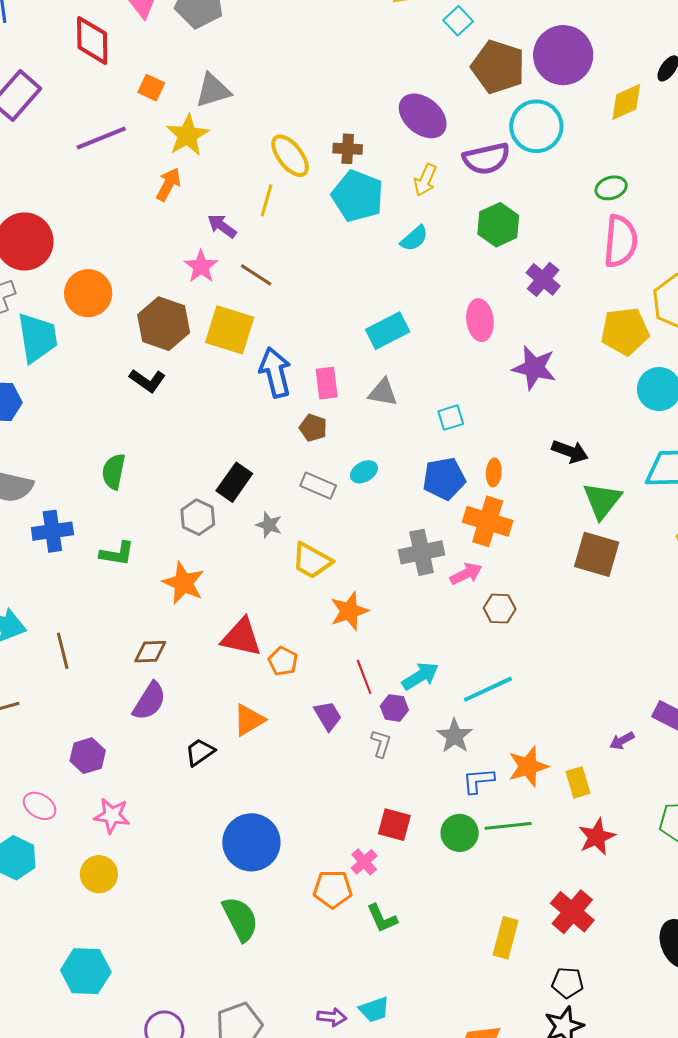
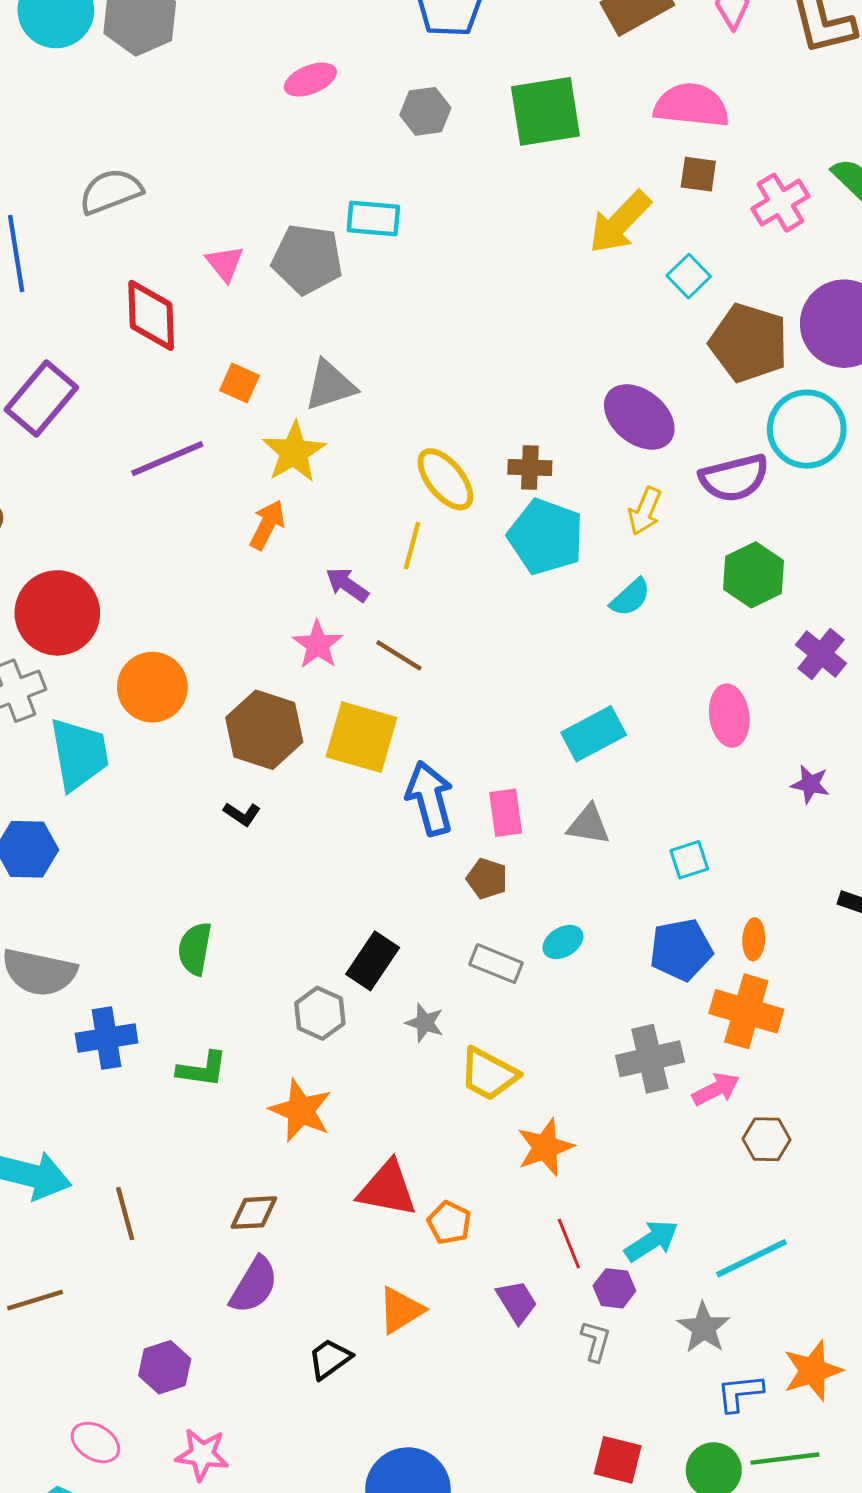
purple star: (534, 368) -> (810, 784), size x0.6
black L-shape: (147, 381) -> (242, 814), size x0.7

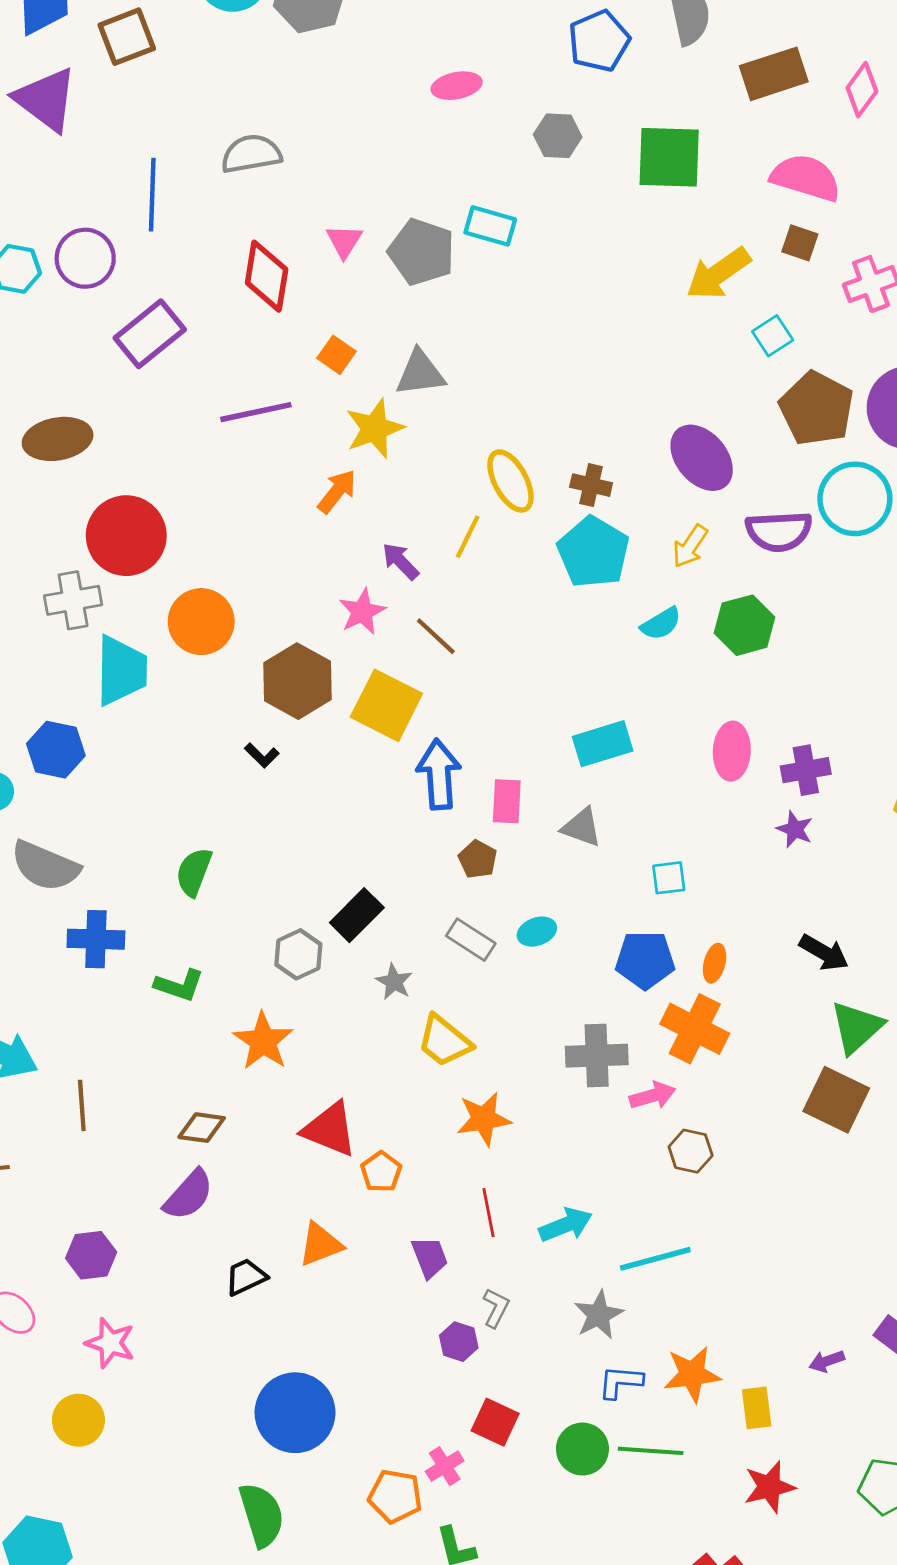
green hexagon: (753, 575) -> (745, 625), moved
purple cross: (821, 654) -> (806, 770), moved, turned 30
purple hexagon: (614, 1288) -> (459, 1342), moved

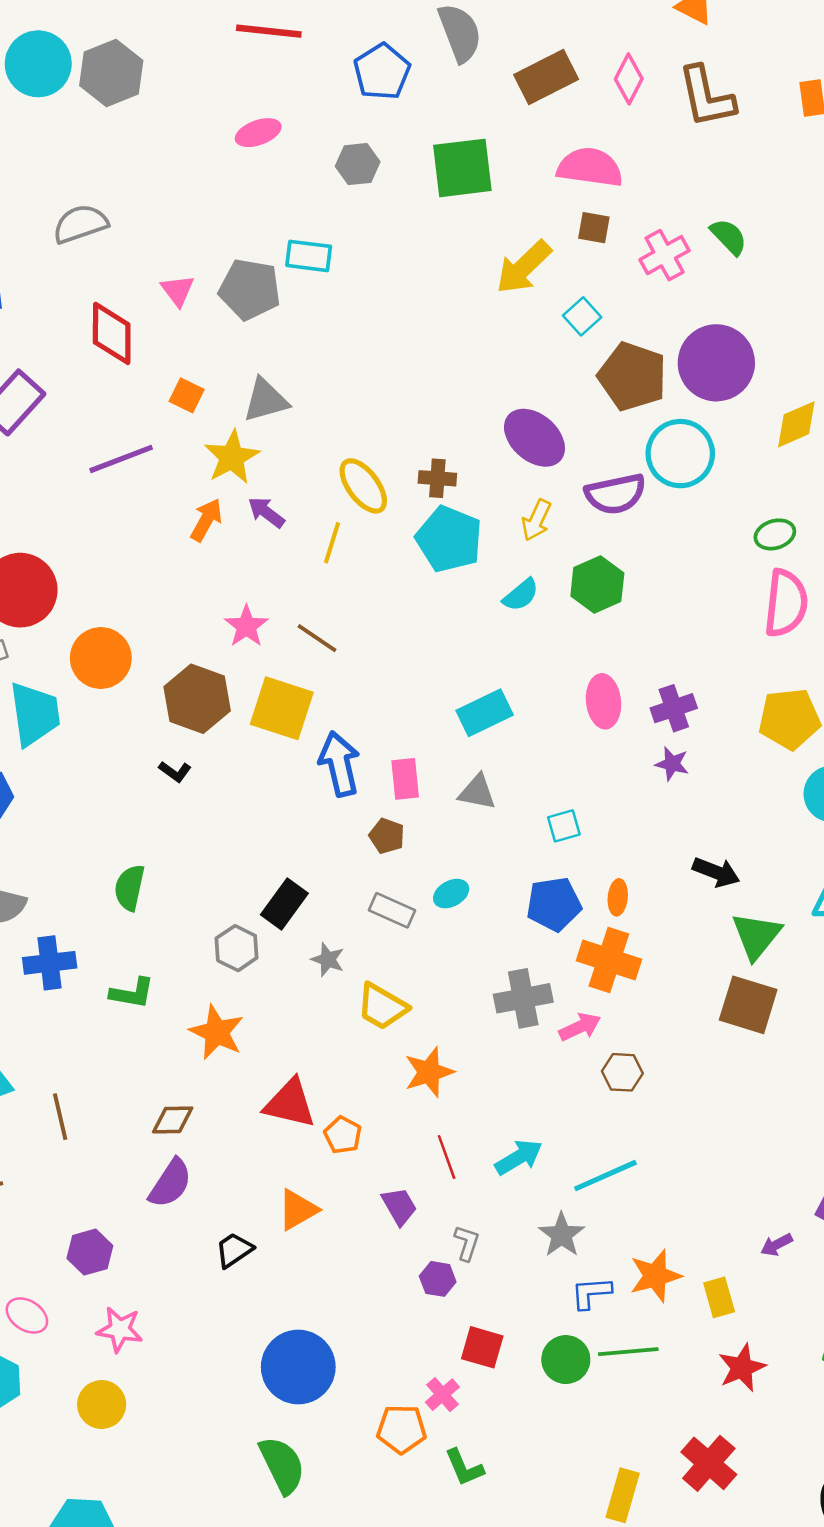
purple arrow: (400, 561) -> (266, 512), moved

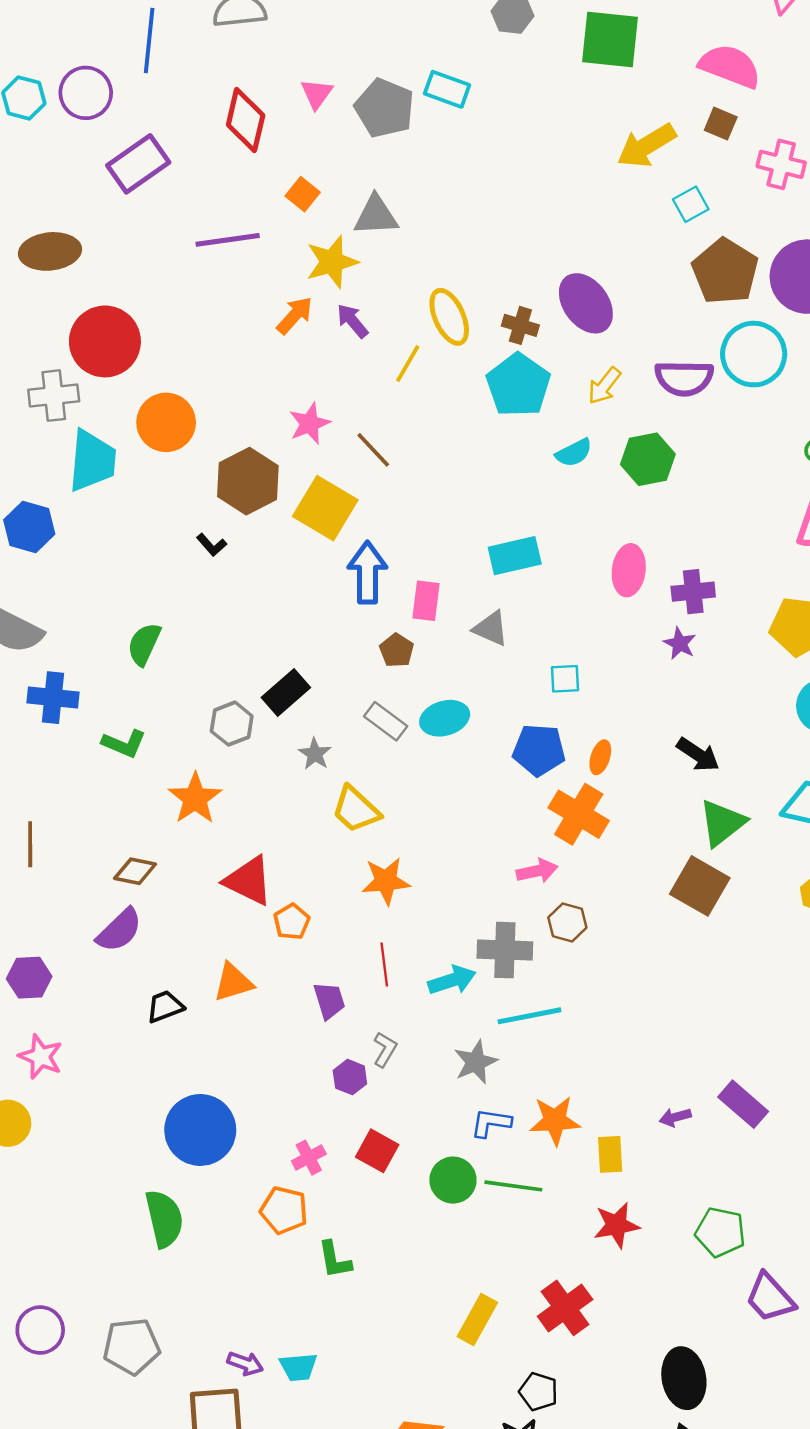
pink cross: (665, 255) -> (781, 164), turned 30
purple ellipse: (534, 438) -> (586, 303), moved
cyan ellipse: (451, 894) -> (445, 718), size x1.4
gray cross: (523, 998) -> (505, 950), moved
pink cross: (442, 1395) -> (309, 1158), moved

